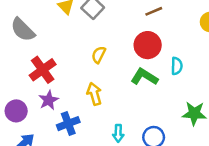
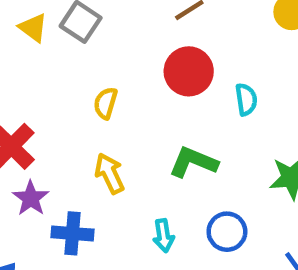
green L-shape: (144, 77) -> (193, 162), moved
blue cross: (68, 124) -> (73, 233), turned 35

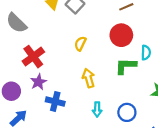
green L-shape: (193, 162) -> (126, 66), moved, turned -30
yellow arrow: (110, 173) -> (89, 78), moved

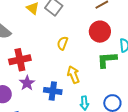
red cross: (33, 57) -> (20, 60), turned 30
blue cross: (55, 102) -> (53, 91), moved

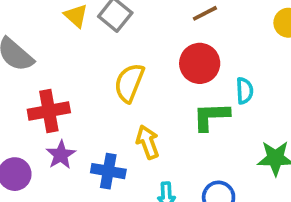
yellow semicircle: (62, 43) -> (129, 83), size x1.5

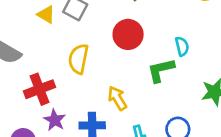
red circle: (200, 63) -> (128, 34), moved
yellow semicircle: (129, 83) -> (78, 59), moved

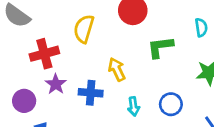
cyan semicircle: (182, 46) -> (201, 27), moved

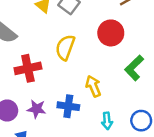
green L-shape: (160, 47) -> (134, 68), turned -40
purple star: (56, 84) -> (36, 109), moved, turned -30

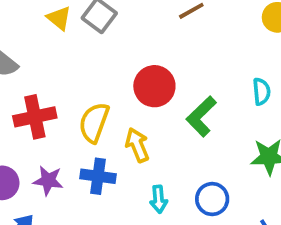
red circle: (111, 33) -> (154, 86), moved
yellow semicircle: (65, 47) -> (94, 123), moved

